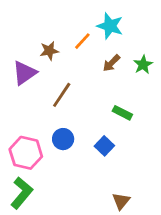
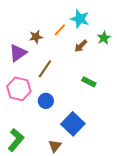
green star: (143, 65) -> (104, 38), moved
blue square: (104, 146) -> (73, 124), moved, size x1.6
pink hexagon: (26, 153) -> (19, 89), moved
brown triangle: (121, 201) -> (55, 146), moved

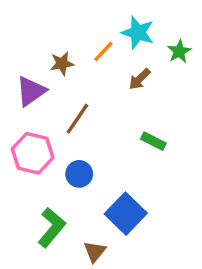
green star: (104, 38) -> (179, 51), moved
green L-shape: (16, 140) -> (52, 227), moved

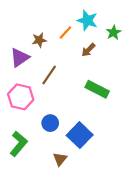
green rectangle: (153, 141) -> (97, 89), size x1.5
blue circle: (79, 174) -> (50, 123), moved
green L-shape: (52, 227) -> (19, 144), moved

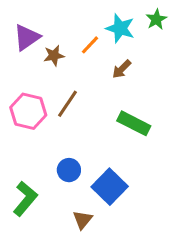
green star: (113, 32) -> (156, 19), moved
purple triangle: (20, 58) -> (27, 37), moved
pink hexagon: (21, 97) -> (28, 111), moved

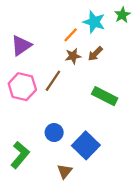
purple triangle: (27, 37) -> (21, 45), moved
brown star: (54, 56) -> (73, 56), moved

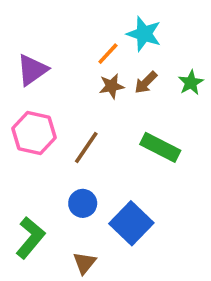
green star: (122, 15) -> (191, 83), moved
brown line: (53, 81) -> (86, 147), moved
brown triangle: (65, 171) -> (84, 263), moved

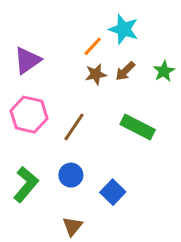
blue square: (131, 223) -> (113, 192), size x0.7
green L-shape: (30, 238) -> (26, 184), moved

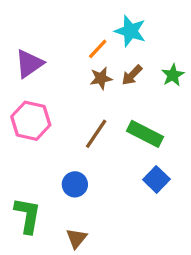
brown line: (74, 127) -> (96, 134), moved
green L-shape: (26, 184) -> (28, 215), moved, turned -30
blue square: (113, 192) -> (156, 179), moved

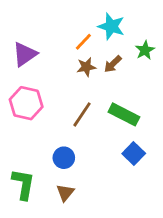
green star: (173, 75) -> (145, 50), moved
brown triangle: (76, 238) -> (65, 193), moved

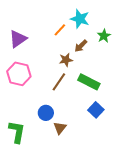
brown star: (86, 67) -> (66, 60), moved
brown triangle: (65, 193) -> (60, 128), moved

